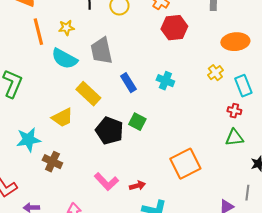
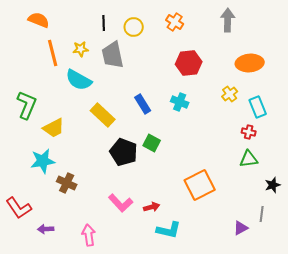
red hexagon: (174, 28) -> (189, 63), moved
gray trapezoid: (101, 51) -> (113, 55), moved
yellow trapezoid: (62, 118) -> (54, 128), moved

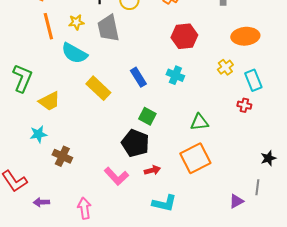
black pentagon: (124, 152) -> (135, 143), moved
green triangle: (249, 159) -> (199, 122), moved
cyan star: (43, 161) -> (38, 134), size x0.7
red arrow: (152, 207) -> (152, 170), moved

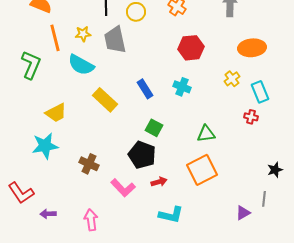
green L-shape: (22, 78) -> (31, 65), moved
cyan star: (38, 134) -> (45, 146), size x1.5
brown cross: (62, 156) -> (89, 164), moved

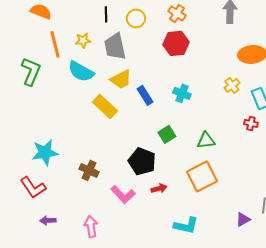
red hexagon: (191, 48) -> (176, 43), moved
yellow trapezoid: (56, 113) -> (121, 79), moved
green square: (154, 128) -> (167, 134), moved, turned 30
red L-shape: (21, 193) -> (33, 187), moved
cyan L-shape: (171, 215) -> (186, 225), moved

